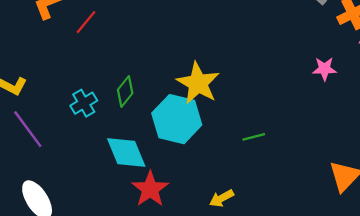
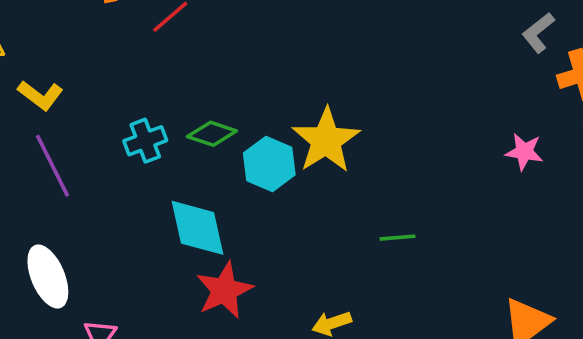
green diamond: (125, 92) -> (212, 134), turned 60
cyan hexagon: (177, 119) -> (269, 164), moved, size x0.7

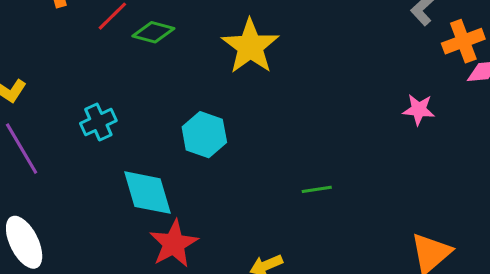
green diamond: (212, 134) -> (153, 32), moved
yellow star: (326, 140) -> (250, 46), moved

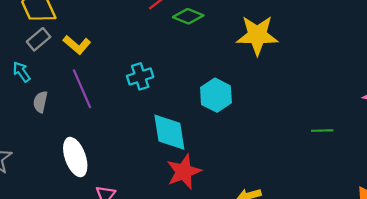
yellow star: (250, 46) -> (257, 35), turned 30
green line: (317, 189) -> (322, 131), moved

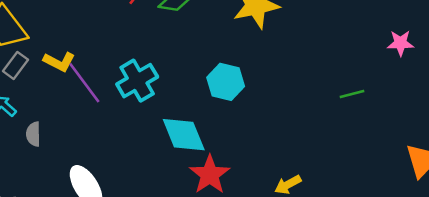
cyan cross: (140, 76) -> (137, 81), size x1.4
purple line: (82, 89) -> (84, 83), moved

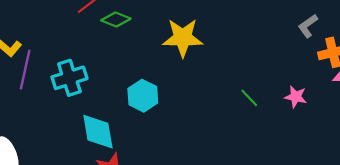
purple line: (84, 83) -> (25, 70), turned 36
green line: (352, 94) -> (249, 98), moved, turned 48

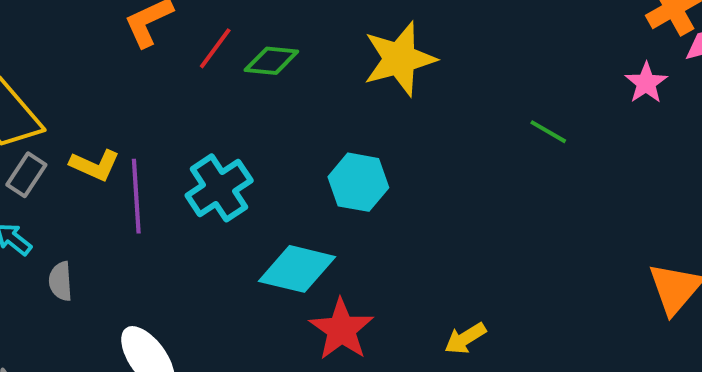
pink star: (296, 97) -> (646, 83), moved, turned -30
cyan diamond: (98, 132) -> (297, 269), turned -51

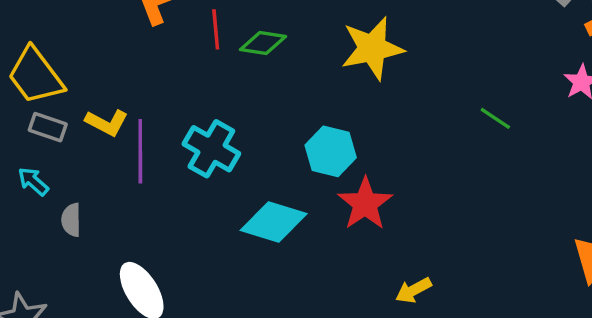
red line: (215, 48) -> (216, 29), turned -45
gray rectangle: (26, 175) -> (48, 127), turned 72
cyan cross: (219, 188) -> (211, 149), turned -30
red star: (341, 329) -> (365, 204), moved

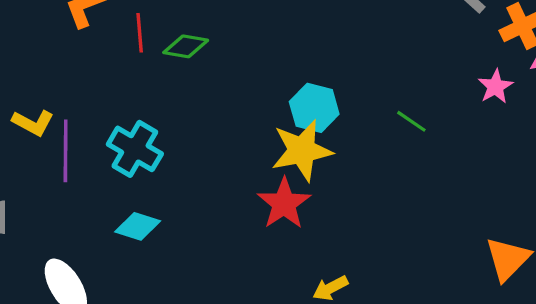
yellow star: (372, 48) -> (302, 150), moved
cyan hexagon: (331, 151) -> (314, 108), moved
cyan diamond: (274, 222) -> (138, 226), moved, size x0.7

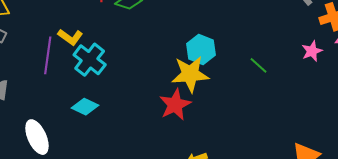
yellow L-shape: (33, 123) -> (70, 37), moved

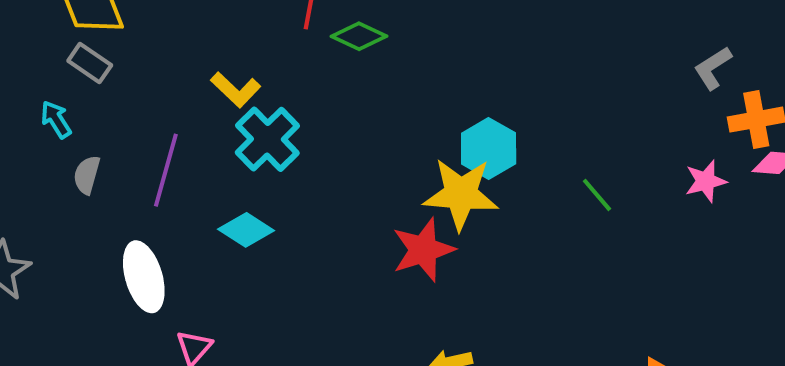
purple line: (48, 55) -> (166, 170), moved

